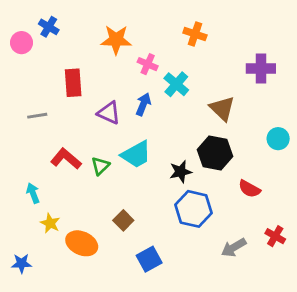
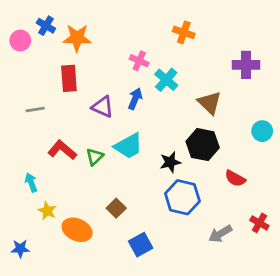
orange star: (116, 40) -> (77, 38), moved

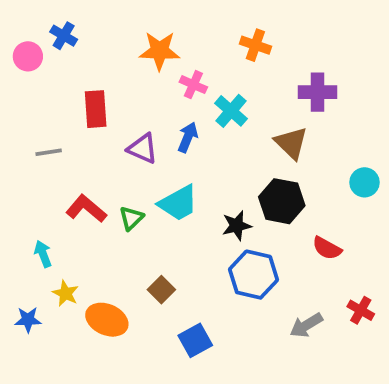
orange star: (77, 38) -> (160, 51), moved
purple cross: (246, 65) -> (317, 92), moved
blue star: (20, 249) -> (28, 320), moved

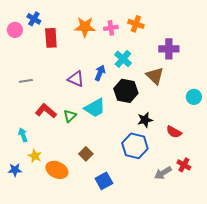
pink cross: (193, 85) -> (111, 28), moved, turned -32
red rectangle: (96, 109) -> (51, 38), moved
black hexagon: (282, 201) -> (126, 91), moved
black star: (237, 226) -> (145, 120), moved
red cross: (361, 310) -> (184, 165), moved

